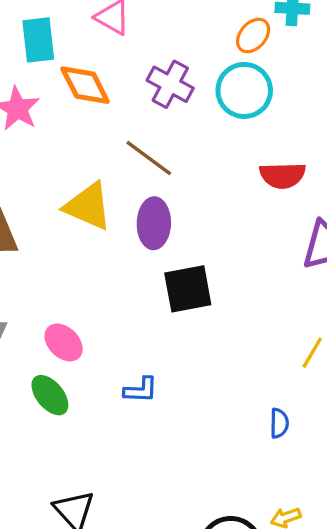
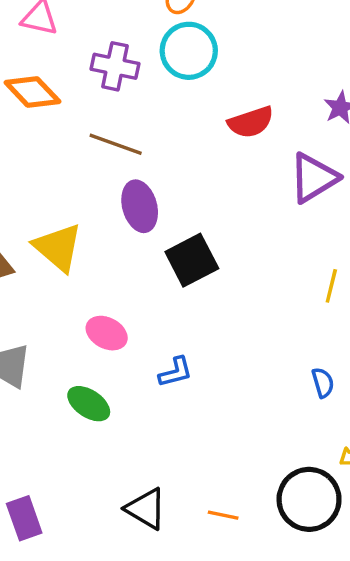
yellow triangle: (88, 206) -> (58, 247), moved, turned 34
pink ellipse: (64, 342) -> (107, 333), moved
blue semicircle: (279, 423) -> (323, 383), moved

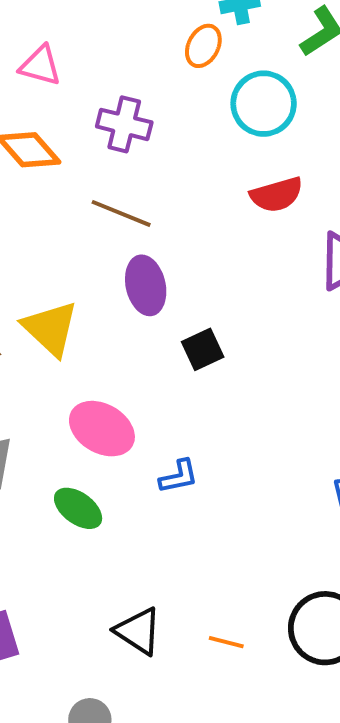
cyan circle: (189, 51) -> (264, 104), moved
black square: (192, 260) -> (203, 349), size x0.7
pink ellipse: (107, 333) -> (102, 429), size x1.4

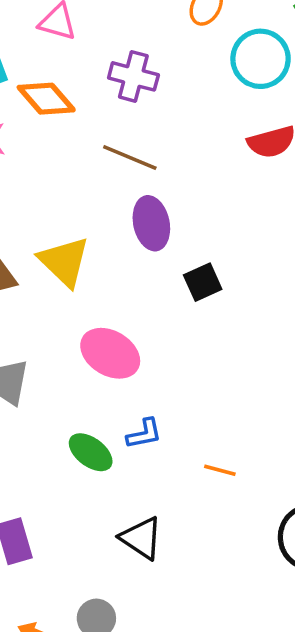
blue L-shape: (179, 476) -> (144, 434), moved
green ellipse: (78, 508) -> (91, 452), moved
orange line: (226, 642) -> (220, 470), moved

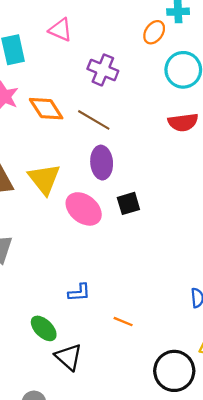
orange diamond: (46, 99) -> (46, 109), moved
pink ellipse: (110, 353) -> (84, 209), moved
green ellipse: (91, 452) -> (44, 328), moved

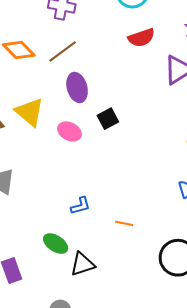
brown line: (94, 120) -> (63, 51), turned -56
pink ellipse: (84, 209) -> (69, 131), size x0.7
black triangle: (69, 357) -> (83, 264), turned -48

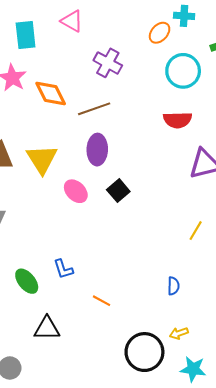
black square: (108, 119) -> (118, 191), turned -30
blue L-shape: (80, 206) -> (63, 269), turned 70
green ellipse: (56, 244) -> (27, 281), moved

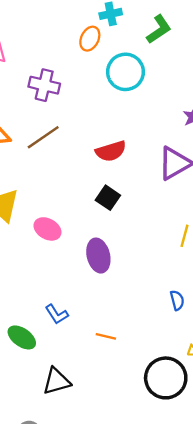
red semicircle: (178, 120) -> (111, 151), moved
purple ellipse: (97, 150) -> (98, 256), moved
black square: (118, 191) -> (108, 198), moved

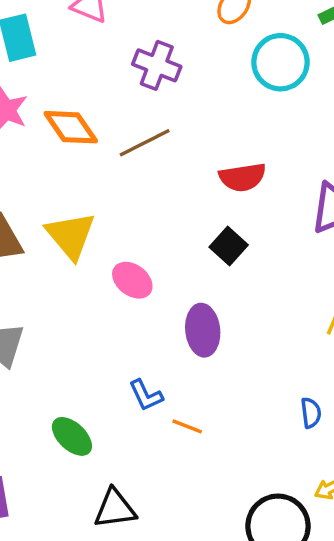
blue L-shape: (57, 314) -> (146, 395), moved
orange line: (106, 336) -> (187, 426), moved

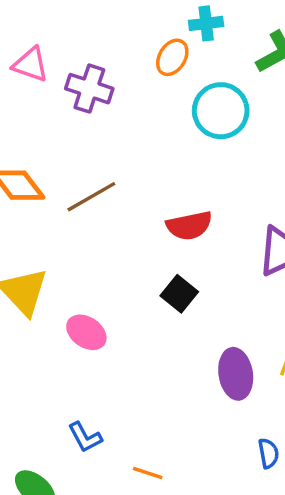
purple cross: (157, 65) -> (89, 89), moved
purple ellipse: (203, 330) -> (236, 374), moved
blue L-shape: (146, 395) -> (85, 437), moved

